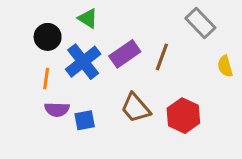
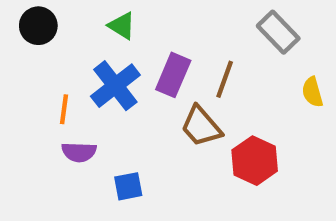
black circle: (48, 37) -> (38, 26), moved
purple rectangle: (125, 54) -> (173, 75), turned -32
brown trapezoid: (136, 108) -> (201, 126), moved
blue square: (85, 120) -> (128, 186), moved

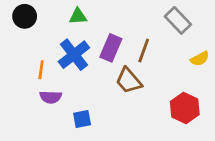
green triangle: (122, 26) -> (78, 16), turned -36
yellow semicircle: (312, 92) -> (200, 59), turned -102
red hexagon: (255, 161) -> (185, 108), moved

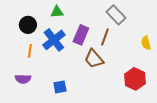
black circle: (25, 16) -> (28, 25), moved
gray rectangle: (178, 20) -> (116, 15), moved
yellow semicircle: (200, 59) -> (146, 43), turned 104
purple semicircle: (51, 97) -> (23, 79), moved

